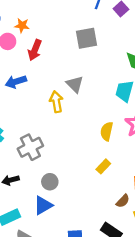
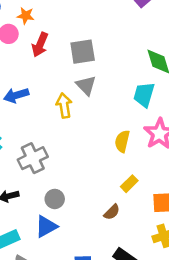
gray square: (86, 38) -> (83, 52), moved
blue arrow: (16, 82) -> (16, 95), moved
yellow rectangle: (103, 166) -> (129, 184), moved
brown semicircle: (123, 201) -> (112, 212), moved

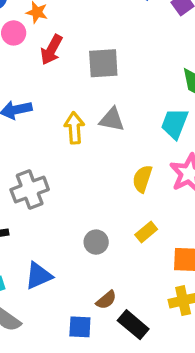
gray triangle: (86, 85) -> (112, 120), moved, turned -40
gray circle: (55, 199) -> (96, 242), moved
brown semicircle: (112, 212) -> (106, 300), moved

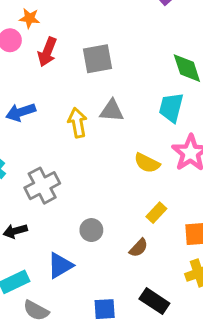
yellow semicircle: (142, 179) -> (147, 163), turned -75
gray circle: (96, 242) -> (91, 230), moved
brown semicircle: (106, 300) -> (139, 248), moved

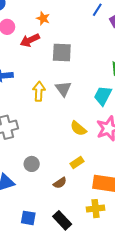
orange star: (29, 18) -> (43, 18), moved
red arrow: (47, 52) -> (30, 40), turned 30
gray triangle: (112, 111) -> (63, 89), turned 36

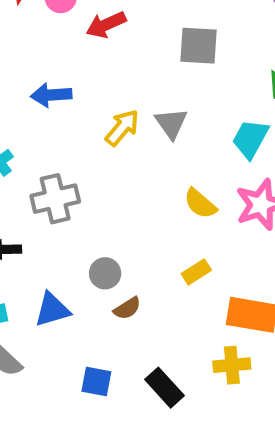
gray square: (62, 52) -> (199, 46), moved
yellow arrow: (39, 91) -> (122, 128), turned 36
brown semicircle: (60, 183) -> (127, 308), moved

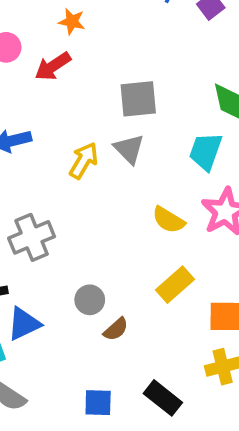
gray square: (199, 46) -> (138, 99), moved
yellow rectangle: (196, 272) -> (175, 285), size x1.4
blue triangle: (52, 310) -> (24, 324), moved

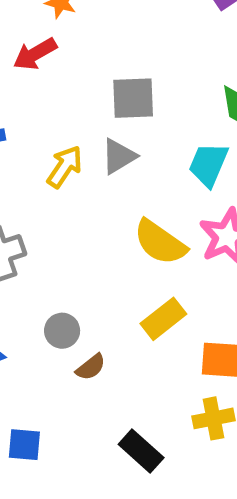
gray triangle: (129, 149) -> (119, 156), turned 40
yellow semicircle: (168, 220) -> (160, 242), size x1.4
blue square: (98, 403) -> (24, 445), moved

